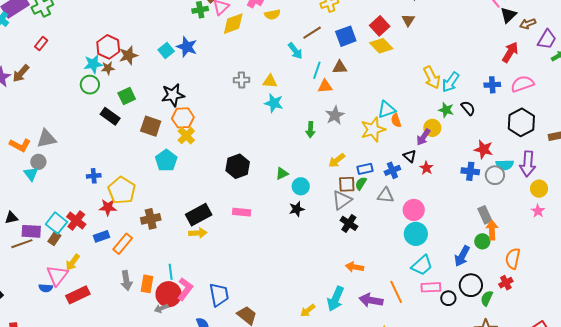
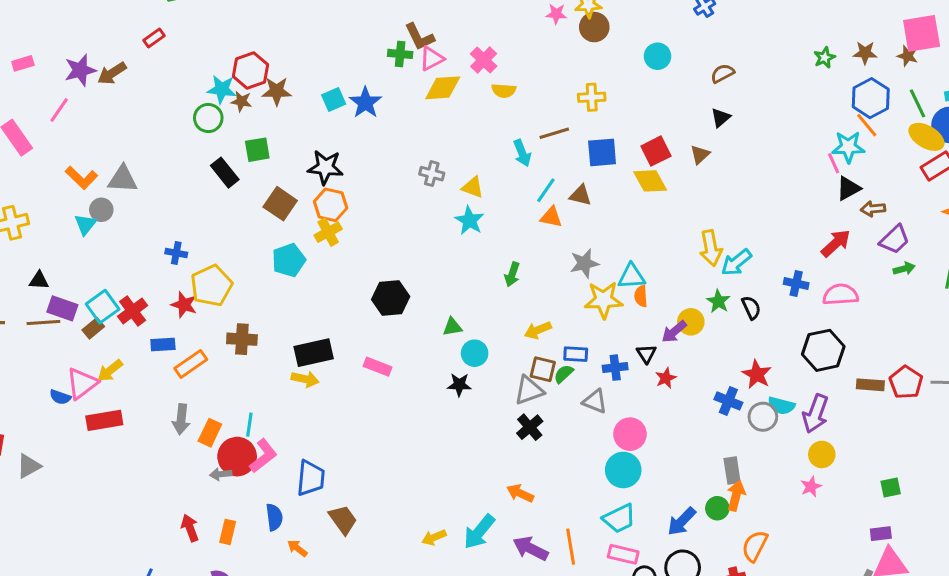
gray star: (335, 115) -> (584, 263), moved

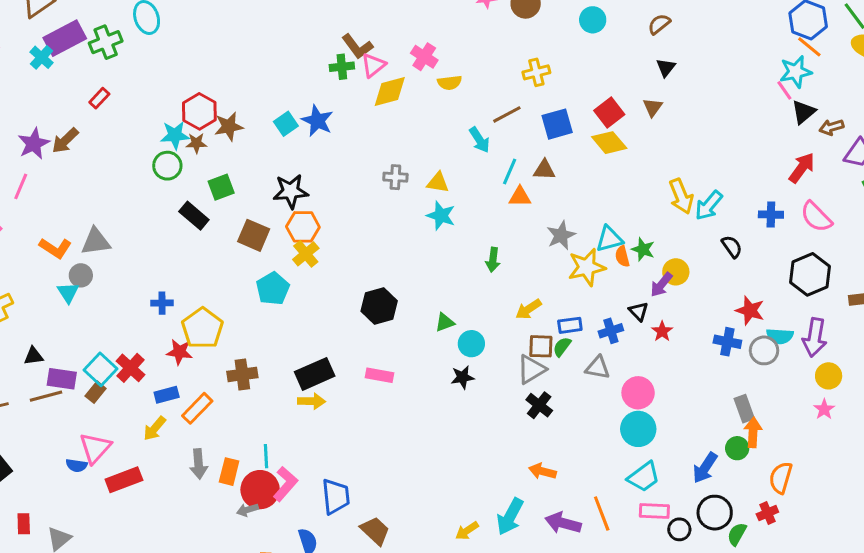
pink semicircle: (841, 295) -> (816, 217), turned -120
green star: (718, 301) -> (643, 249), moved
yellow arrow: (110, 371) -> (155, 428), moved

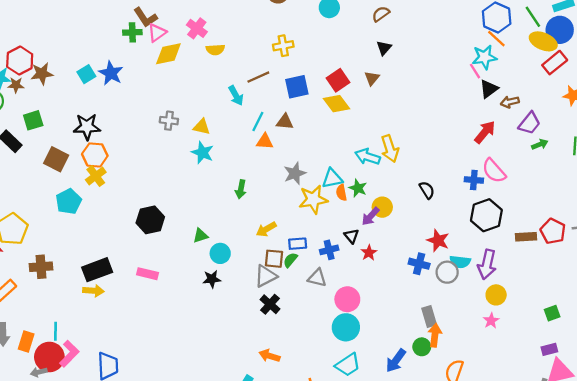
cyan arrow: (709, 206) -> (368, 157), moved, turned 65
blue cross: (771, 215) -> (474, 180), moved

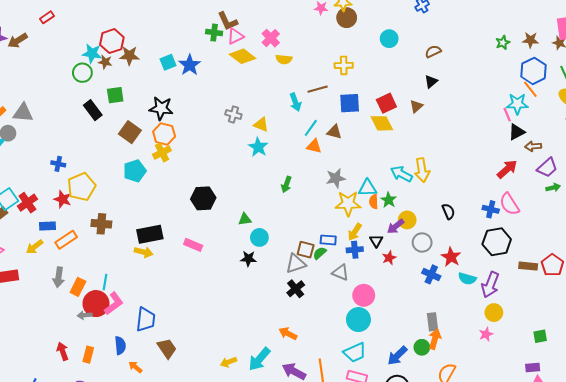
yellow diamond: (168, 54) -> (242, 56), turned 40
yellow arrow: (266, 229) -> (355, 232), moved, turned -36
gray circle: (447, 272) -> (422, 242), moved

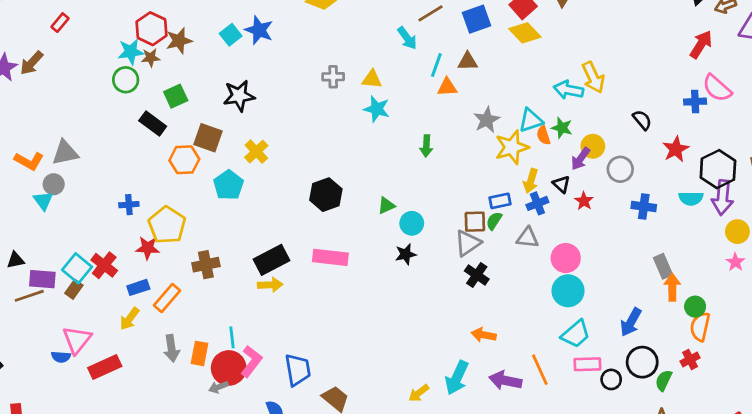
orange hexagon: (164, 134) -> (184, 160), moved
black hexagon: (497, 242) -> (718, 169), moved
pink rectangle: (193, 245) -> (330, 257), size x1.4
red star: (451, 257) -> (676, 149), moved, turned 30
green circle: (422, 347) -> (695, 307), moved

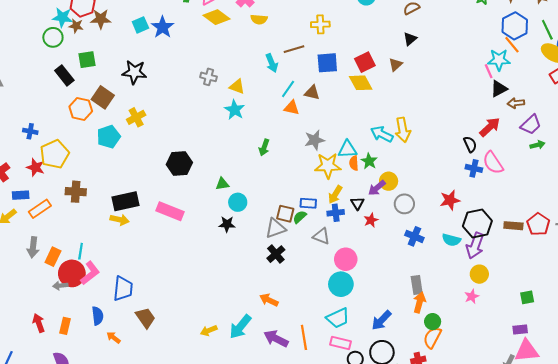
black semicircle: (642, 120) -> (470, 144), moved

